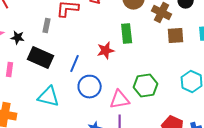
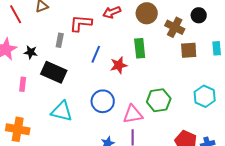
blue line: (75, 64) -> (96, 54), moved

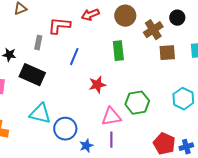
brown cross: (175, 27) -> (153, 30), turned 30
red star: (119, 65) -> (97, 85), moved
blue circle: (103, 101) -> (65, 129), moved

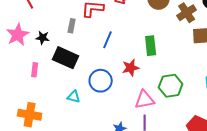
green rectangle: (118, 51) -> (151, 46), moved
cyan triangle: (40, 114) -> (74, 97), size x0.6
blue circle: (65, 129) -> (101, 81), moved

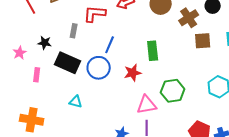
pink star: (18, 35) -> (20, 53), moved, size x0.6
blue circle: (101, 81) -> (99, 68), moved

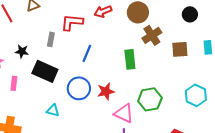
brown cross: (189, 18) -> (152, 35), moved
blue circle: (99, 68) -> (79, 88), moved
red star: (133, 73) -> (106, 91), moved
pink triangle: (147, 105) -> (124, 113), turned 35

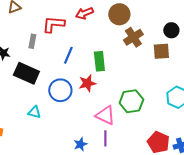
black circle: (190, 14) -> (171, 30), moved
green rectangle: (130, 59) -> (99, 61), moved
red star: (106, 91) -> (87, 83), moved

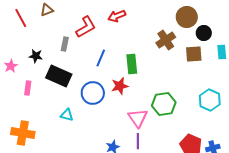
brown circle: (119, 14) -> (187, 17), moved
red L-shape: (53, 24) -> (86, 27), turned 145
pink triangle: (105, 115) -> (138, 118), turned 30

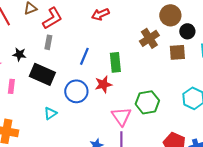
red L-shape: (86, 27) -> (52, 18), moved
cyan triangle: (67, 115) -> (50, 113), turned -48

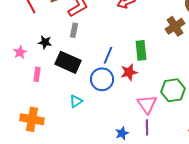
blue line: (84, 56) -> (108, 55), moved

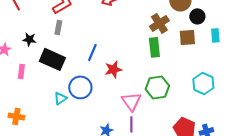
green rectangle: (141, 50) -> (154, 47), moved
blue circle: (102, 79) -> (80, 87), moved
orange cross: (32, 119) -> (16, 116), size x0.7

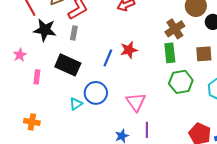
brown square: (187, 37) -> (204, 54), moved
black star: (29, 39) -> (45, 30), moved, size x1.6
red star: (113, 69) -> (129, 50), moved
green hexagon: (157, 87) -> (181, 82), moved
pink triangle: (131, 101) -> (136, 102), moved

